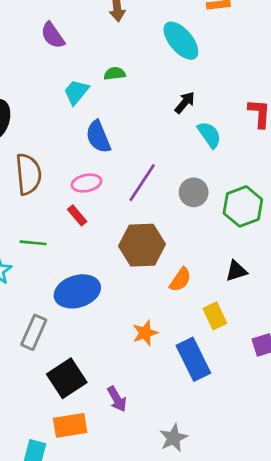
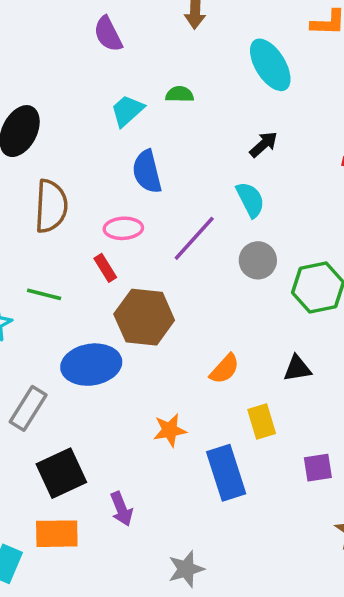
cyan semicircle: (209, 135) -> (250, 200), moved
brown hexagon: (142, 245) -> (144, 317), moved

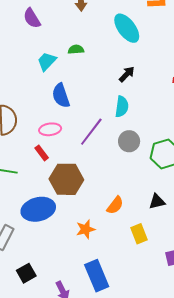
cyan semicircle: (250, 200) -> (122, 107), turned 40
orange star: (170, 430) -> (86, 229), moved
black square: (61, 473) -> (26, 273), size x0.7
blue rectangle: (226, 473) -> (97, 276), moved

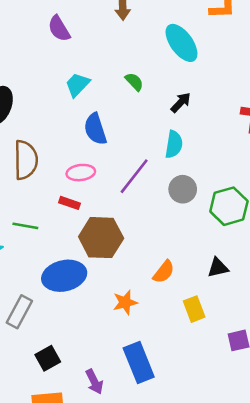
green semicircle: (76, 49) -> (134, 82), moved, turned 49
red rectangle: (42, 153) -> (69, 203), turned -35

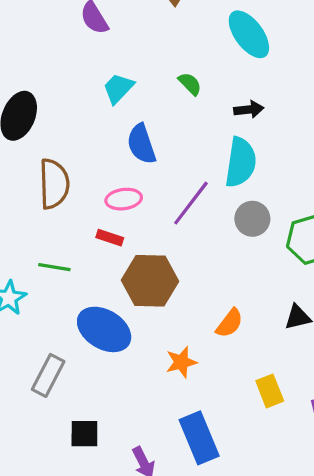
black arrow: (181, 103) -> (249, 109), turned 40
cyan semicircle: (174, 144) -> (241, 162), size x1.4
blue ellipse: (64, 276) -> (104, 329), turned 45
yellow rectangle: (194, 309) -> (270, 391), moved
black square: (48, 358) -> (84, 434), turned 30

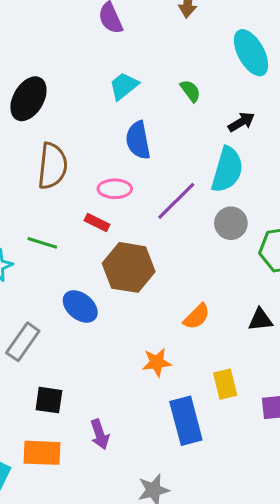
black arrow: (249, 109) -> (241, 122), turned -32
blue ellipse: (104, 329) -> (80, 306), size x0.7
orange star: (181, 362) -> (157, 362), moved
blue rectangle: (199, 438) -> (186, 421), moved

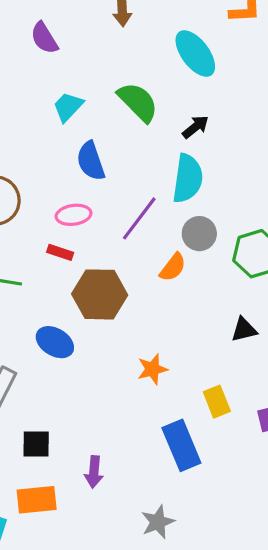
green semicircle: (190, 91) -> (138, 102), size x1.8
orange semicircle: (197, 317) -> (173, 267), moved
orange star: (157, 362) -> (152, 369), moved
purple arrow: (100, 434) -> (94, 472), turned 32

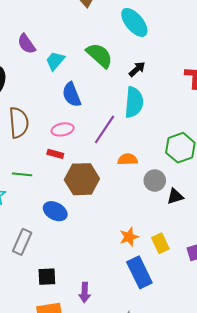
purple semicircle: (44, 38) -> (26, 44), moved
gray circle: (199, 234) -> (155, 181), moved
orange semicircle: (173, 267) -> (128, 159), turned -126
orange star: (152, 369) -> (129, 237), moved

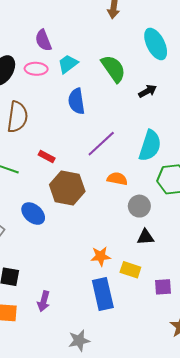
cyan semicircle: (134, 102) -> (150, 146), moved
pink ellipse: (63, 129) -> (36, 69), moved
black triangle: (175, 196) -> (145, 237), moved
yellow rectangle: (160, 243) -> (130, 270), turned -60

